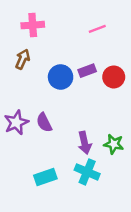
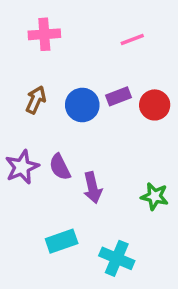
brown arrow: (23, 59) -> (36, 100), moved
purple arrow: (85, 143) -> (93, 188), moved
cyan cross: (87, 172) -> (117, 258), moved

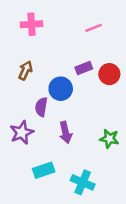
blue circle: (82, 105) -> (61, 89), moved
purple star: (22, 167) -> (22, 133), moved
purple semicircle: (60, 167) -> (41, 107), moved, turned 36

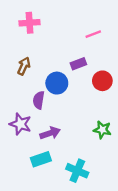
pink line: (94, 28) -> (93, 34), moved
red circle: (109, 74) -> (102, 81), moved
purple star: (22, 133) -> (20, 124), turned -30
purple arrow: (66, 133) -> (50, 133), moved, turned -96

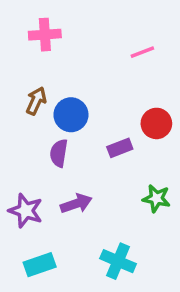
purple rectangle: (78, 64) -> (120, 148), moved
blue circle: (57, 83) -> (71, 115), moved
purple star: (20, 124) -> (26, 211), moved
cyan rectangle: (41, 159) -> (40, 265), moved

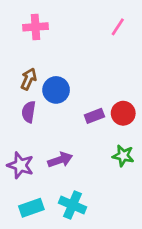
pink line: (142, 52) -> (118, 27), moved, turned -36
red circle: (156, 123) -> (123, 113), moved
purple semicircle: (59, 153) -> (29, 112), moved
cyan cross: (118, 261) -> (72, 205), moved

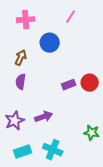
pink line: (118, 27) -> (71, 17), moved
blue circle: (56, 90) -> (50, 43), moved
green star: (123, 156) -> (92, 133), moved
purple star: (20, 165) -> (15, 121), turned 30

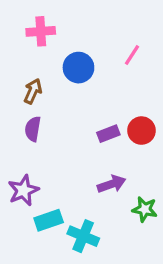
pink line: (71, 17) -> (132, 55), moved
purple arrow: (44, 117) -> (112, 184), moved
cyan rectangle: (23, 152) -> (49, 220), moved

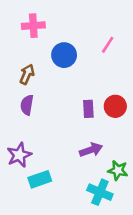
purple rectangle: (108, 134) -> (88, 109), turned -72
cyan cross: (83, 236) -> (100, 192), moved

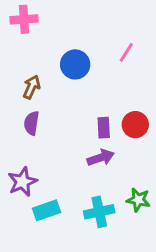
pink cross: (33, 26) -> (24, 19), moved
purple arrow: (91, 150) -> (101, 158), moved
cyan cross: (100, 192) -> (99, 212), moved, turned -35

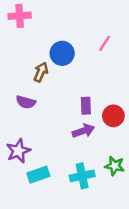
brown arrow: (32, 87) -> (41, 72), moved
purple semicircle: (32, 123) -> (26, 102), turned -84
red circle: (135, 125) -> (113, 116), moved

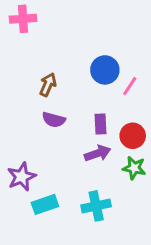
pink line: (105, 43) -> (130, 86), moved
blue circle: (62, 53) -> (105, 70), moved
purple semicircle: (26, 102) -> (54, 120), moved
green star: (115, 166) -> (134, 168), moved

